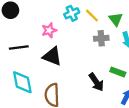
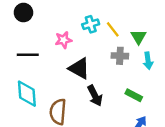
black triangle: (52, 56) -> (79, 68), moved
black arrow: (96, 82) -> (95, 96), moved

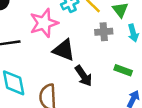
pink star: (63, 40) -> (44, 23), size x1.6

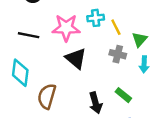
black arrow: (83, 76) -> (96, 103), moved

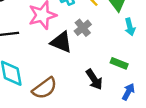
gray cross: (118, 54) -> (83, 28), moved, turned -35
brown semicircle: (47, 96) -> (45, 88), turned -125

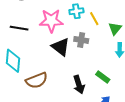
gray cross: (83, 28) -> (81, 40), turned 32

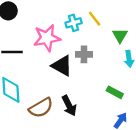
yellow line: (94, 19) -> (95, 19), moved
black arrow: (79, 85) -> (69, 106), moved

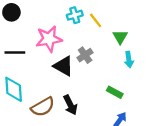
cyan cross: (74, 23) -> (75, 15), moved
gray cross: (84, 54) -> (85, 55), turned -35

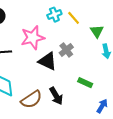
green rectangle: (115, 92) -> (85, 83), moved

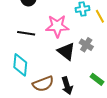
gray cross: (66, 50) -> (86, 45), turned -32

